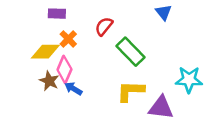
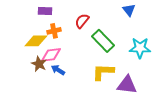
orange cross: (68, 39) -> (54, 31), turned 32
pink diamond: (64, 69) -> (51, 55), turned 60
cyan star: (189, 80) -> (140, 48), moved

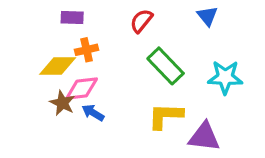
red semicircle: (82, 21) -> (141, 21), moved

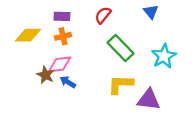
purple rectangle: (72, 18) -> (62, 16), moved
yellow diamond: (58, 66) -> (28, 35), moved
cyan star: (225, 77) -> (164, 56), turned -30

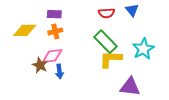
red semicircle: (103, 15) -> (107, 13), moved, turned -133
blue arrow: (68, 82) -> (59, 71), turned -128
yellow L-shape: (121, 84) -> (111, 59), moved

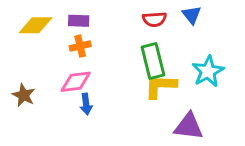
yellow diamond: (25, 30) -> (36, 25), moved
green rectangle: (105, 42) -> (153, 61), turned 30
brown star: (40, 65) -> (24, 95), moved

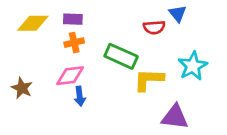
red semicircle: (154, 19) -> (154, 27), moved
green rectangle: (153, 61) -> (121, 56), moved, turned -52

